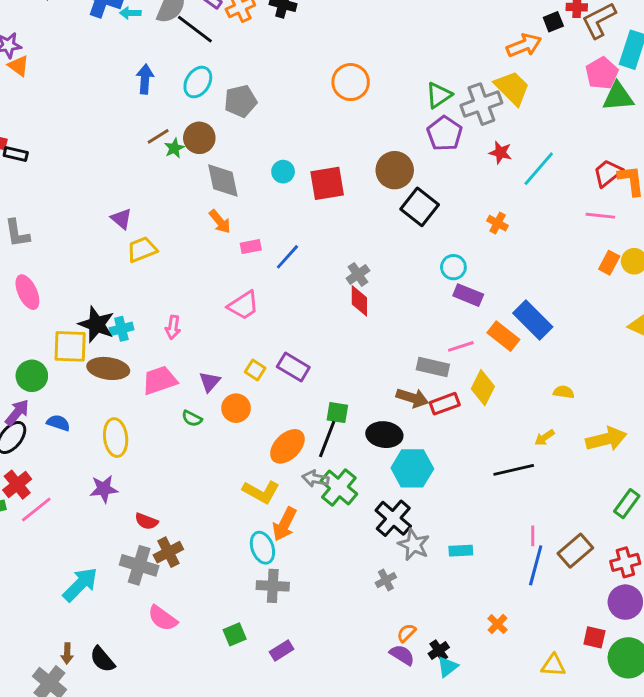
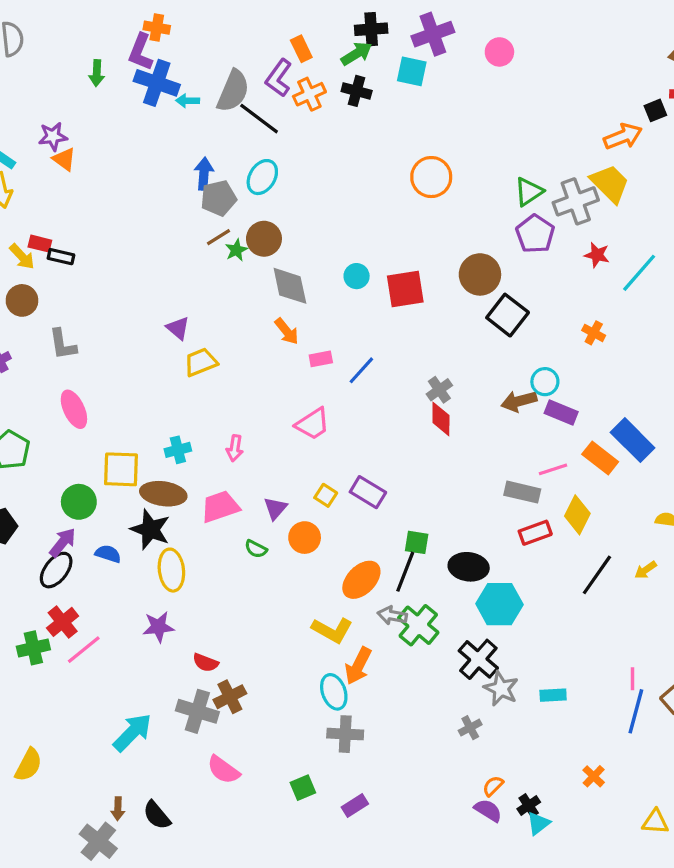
gray pentagon: (240, 101) -> (218, 198), moved
black star: (96, 324) -> (150, 529), moved
brown arrow: (412, 398) -> (519, 401), moved, turned 148
black line: (514, 470) -> (597, 575), moved, turned -42

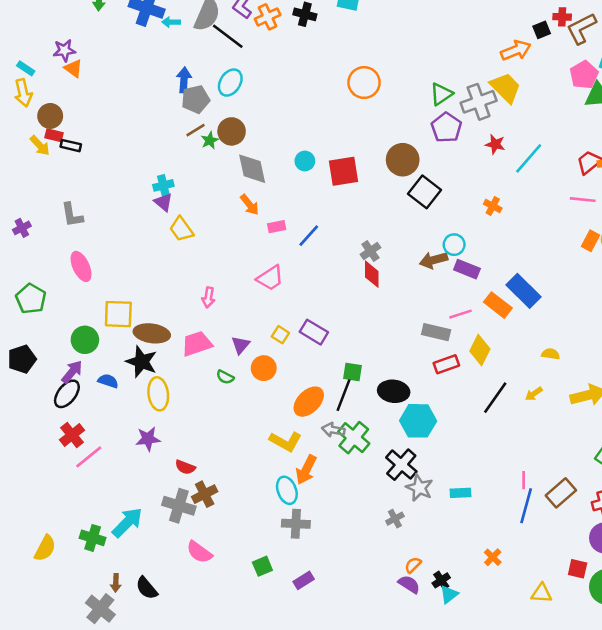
brown circle: (22, 300) -> (50, 116), moved
yellow trapezoid: (201, 362) -> (181, 229), turned -104
cyan cross: (178, 450) -> (163, 185), moved
green cross: (33, 648) -> (93, 538), moved, turned 30

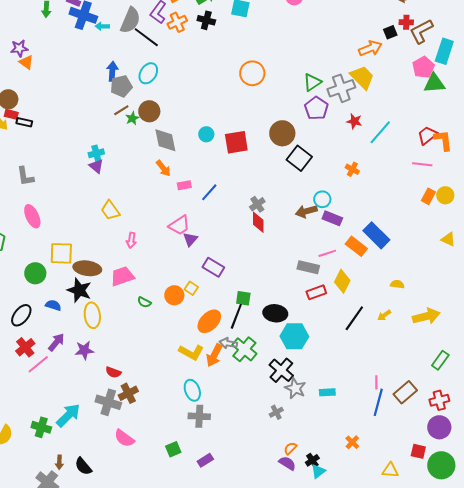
yellow trapezoid: (181, 229) -> (110, 210), moved
yellow square: (280, 335) -> (191, 288), moved
purple triangle: (241, 345) -> (190, 239), moved
purple arrow: (72, 372) -> (56, 342), moved
orange arrow: (306, 470) -> (214, 355), moved

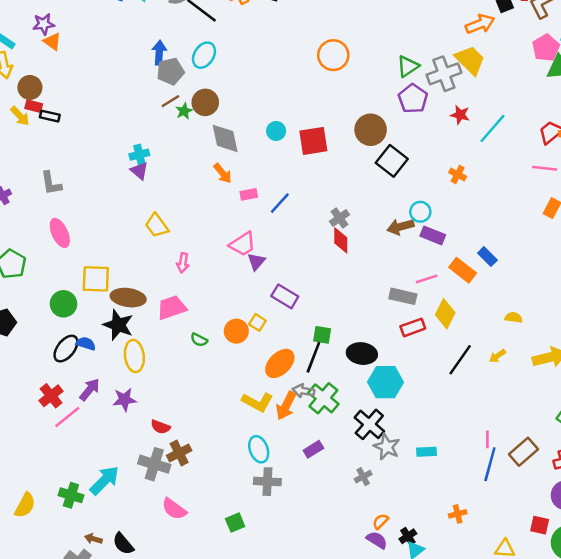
blue rectangle: (376, 235) -> (487, 257), size x0.6
black ellipse: (21, 315) -> (66, 349), moved
orange cross: (352, 442) -> (458, 514), turned 32
purple rectangle: (205, 460) -> (313, 449), moved
brown arrow: (59, 462) -> (93, 539), turned 104

